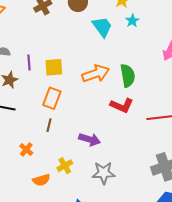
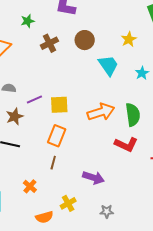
cyan star: (132, 21) -> (142, 73), moved
purple line: (29, 63) -> (34, 99), turned 70
gray star: (104, 173) -> (107, 211), size x0.6

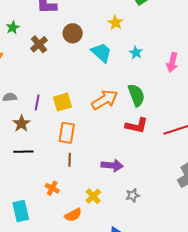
purple line: (34, 99) -> (37, 103), turned -42

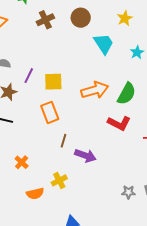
green semicircle: (136, 95) -> (127, 94), turned 35
orange rectangle: (67, 133) -> (50, 112), turned -45
brown line: (70, 160) -> (64, 141), moved
gray star: (133, 195) -> (129, 192), moved

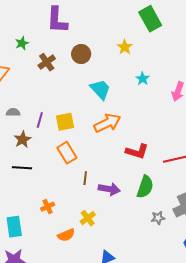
cyan trapezoid: (104, 44) -> (100, 89), moved
green semicircle: (127, 94) -> (145, 187), moved
orange cross: (22, 162) -> (48, 207), turned 32

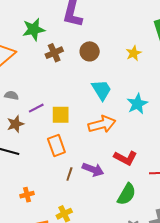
green star: (22, 43) -> (34, 29), size x1.6
cyan star: (143, 79) -> (137, 104), moved, size x1.5
purple line: (40, 120) -> (36, 108), turned 35
purple arrow: (109, 189) -> (93, 170), moved

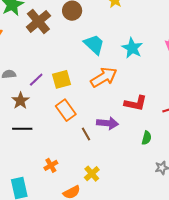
brown cross: (54, 53) -> (38, 21), size x1.4
brown line: (69, 174) -> (86, 134), turned -32
green semicircle: (127, 194) -> (147, 138), size x0.6

